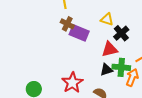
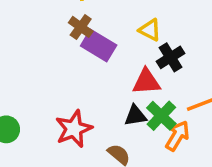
green cross: (121, 67) -> (161, 116), turned 30

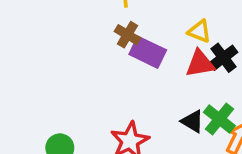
red triangle: (146, 82) -> (200, 64), moved
black triangle: (135, 116) -> (192, 121), turned 45

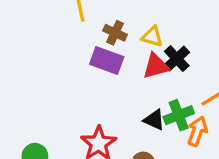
brown cross: (127, 35) -> (115, 33), moved
green cross: (219, 119) -> (179, 115), turned 36

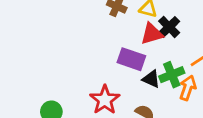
purple rectangle: (107, 60) -> (131, 59), moved

